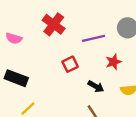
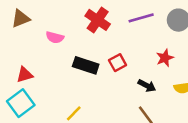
purple line: (94, 38) -> (141, 18), moved
black rectangle: (16, 78) -> (86, 65), moved

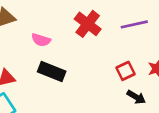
red square: (118, 63) -> (126, 71), moved
black rectangle: (86, 65) -> (52, 72), moved

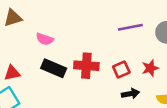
red cross: (88, 24) -> (86, 66), moved, turned -35
black arrow: (136, 97) -> (130, 94), turned -42

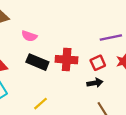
purple line: (130, 27) -> (111, 37), moved
black arrow: (130, 94) -> (95, 83), moved

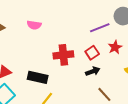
pink semicircle: (29, 36) -> (34, 25), moved
black rectangle: (37, 62) -> (38, 77), moved

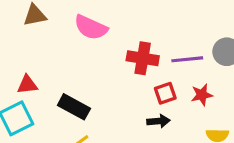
pink semicircle: (34, 25) -> (91, 27), size x1.5
red cross: (63, 55) -> (143, 58), moved

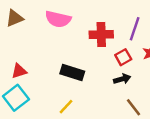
purple line: (187, 59) -> (135, 29), turned -55
black rectangle: (74, 107) -> (72, 72), moved

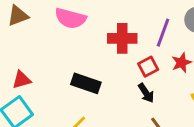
black arrow: (122, 79) -> (146, 93), turned 70

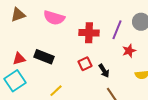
red square: (148, 67) -> (85, 64), moved
black rectangle: (86, 83) -> (44, 57), moved

